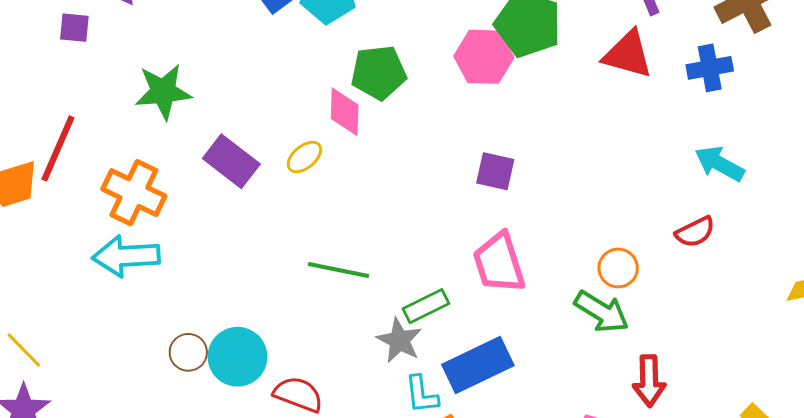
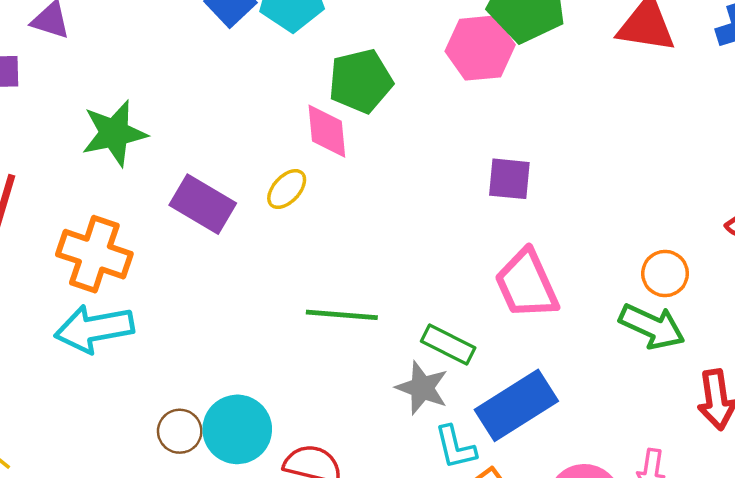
green rectangle: (426, 306) -> (448, 345), turned 60

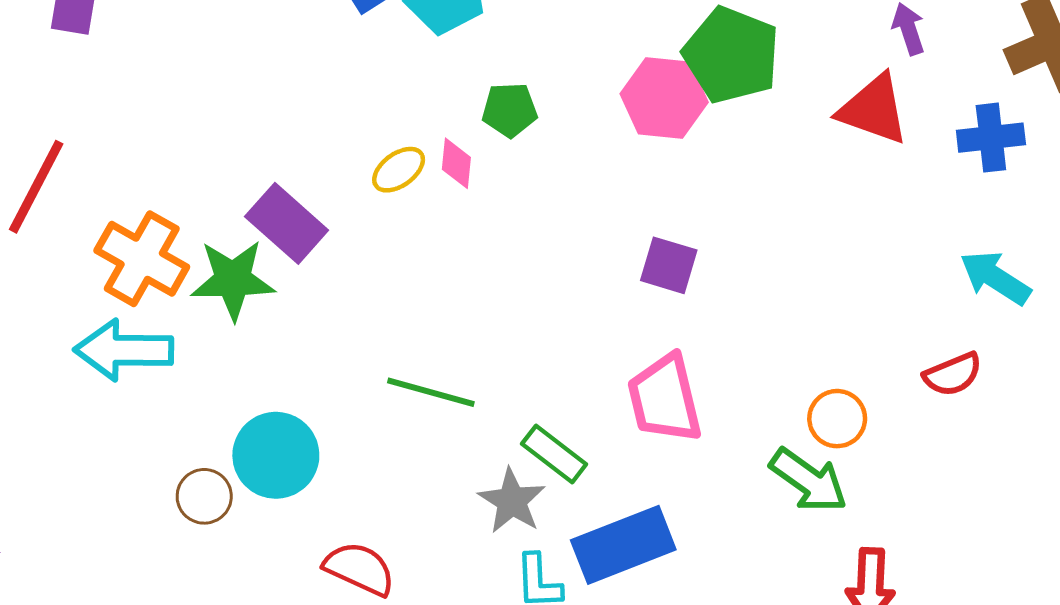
green pentagon: (361, 81) -> (510, 110), size x0.7
pink diamond: (327, 131) -> (456, 163), size x0.7
green star: (114, 133) -> (233, 280), moved
yellow ellipse: (287, 189) -> (399, 170), moved
cyan circle: (237, 429) -> (276, 455), moved

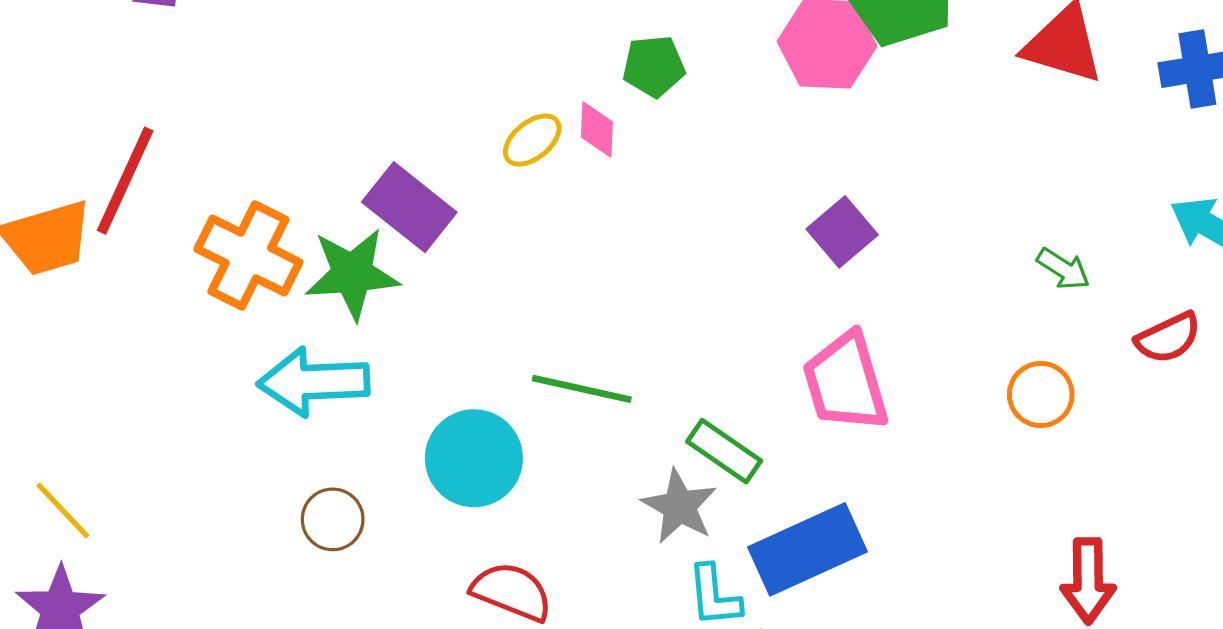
purple square: (669, 265) -> (842, 232), turned 36
cyan arrow: (124, 350) -> (314, 382), moved
cyan circle: (276, 455) -> (474, 458), moved
green arrow: (809, 480) -> (1063, 269), moved, size x0.6

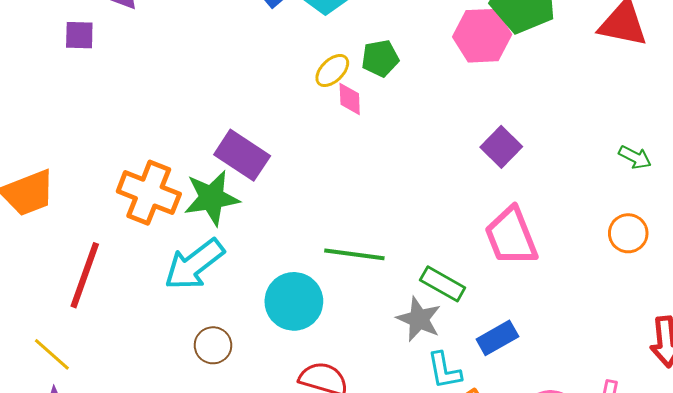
yellow ellipse: (532, 140) -> (332, 70), moved
red line: (125, 181) -> (85, 275), moved
cyan arrow: (314, 382) -> (194, 264), turned -30
blue rectangle: (807, 549) -> (497, 338), size x0.6

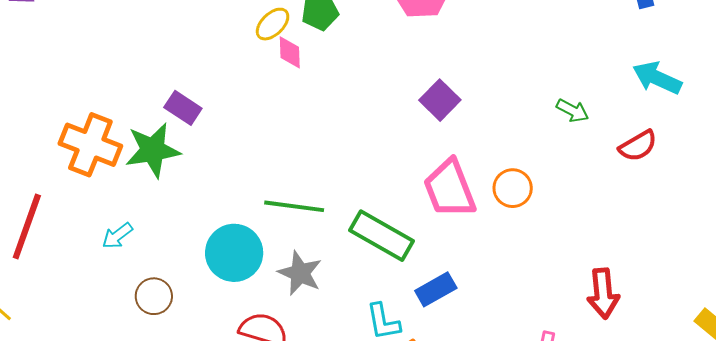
purple rectangle: (242, 155) -> (183, 108), size x0.7
orange circle: (628, 233) -> (513, 188), moved
cyan arrow: (194, 264) -> (117, 236), moved, size x0.5
green rectangle: (443, 284) -> (382, 236), size x1.4
gray star: (419, 319) -> (300, 273), moved

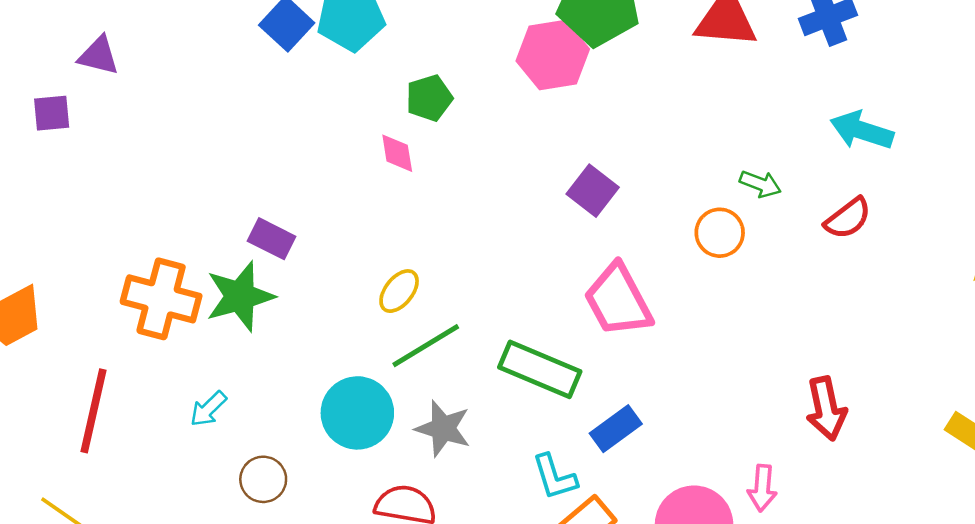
yellow ellipse: (273, 24) -> (399, 291), moved
orange circle: (513, 188) -> (720, 233), moved
green line: (294, 206) -> (426, 346), turned -32

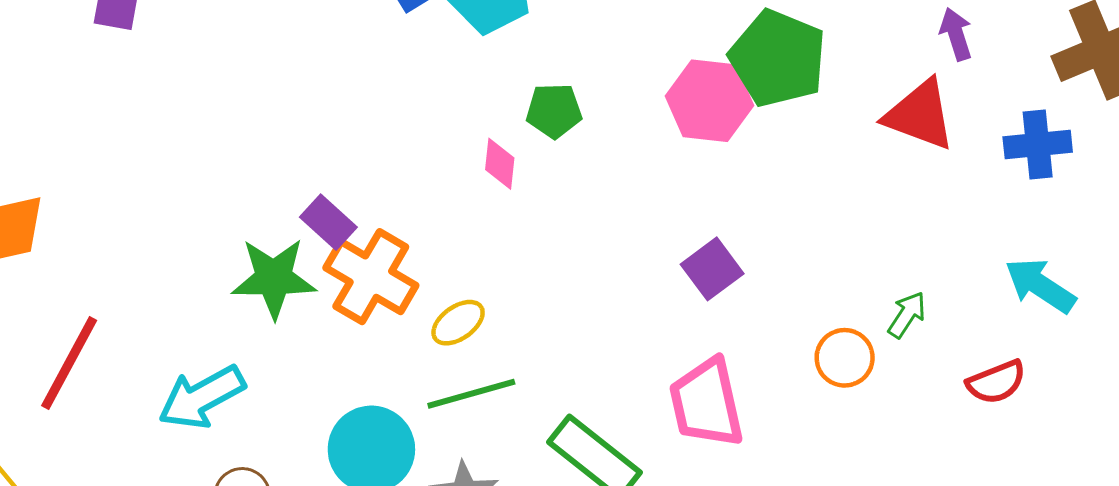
green arrow: (760, 184) -> (907, 315), turned -93
orange cross: (161, 299) -> (371, 277), moved
cyan arrow: (208, 409) -> (202, 397), size x1.8

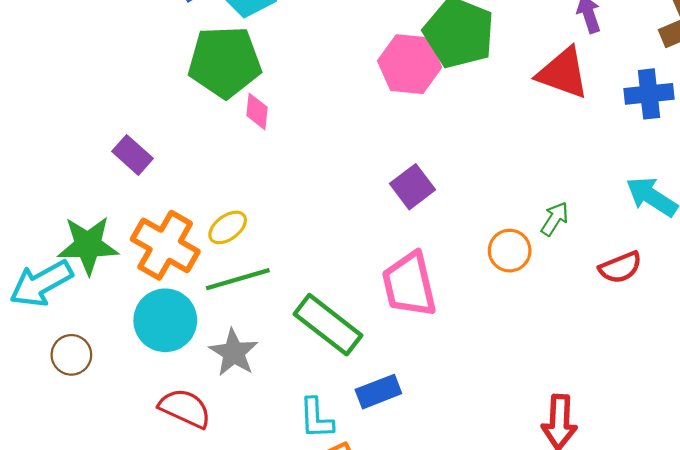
green pentagon: (554, 111) -> (225, 62), moved, size x1.8
orange cross: (371, 277) -> (165, 245), moved
green star: (274, 278) -> (88, 245), moved

